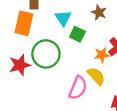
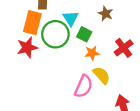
green circle: (46, 54) -> (55, 34), moved
orange star: (102, 55) -> (92, 53), moved
red star: (20, 65) -> (27, 48), moved

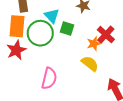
orange star: (92, 53) -> (94, 44), moved
pink semicircle: (84, 86) -> (49, 78), moved

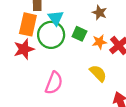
cyan triangle: (52, 16) -> (56, 18), moved
orange star: (94, 44) -> (99, 42), moved

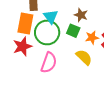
brown star: (99, 13) -> (81, 15), moved
yellow semicircle: (98, 73) -> (84, 57), moved
pink semicircle: (54, 83) -> (49, 63), moved

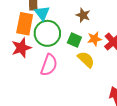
cyan triangle: (51, 17) -> (42, 13), moved
green square: (73, 31) -> (74, 40), moved

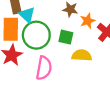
orange star: (94, 39) -> (88, 21), moved
yellow semicircle: (86, 60) -> (82, 55), turned -30

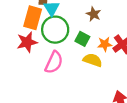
orange star: (88, 21) -> (105, 44), moved

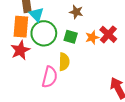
yellow semicircle: (93, 60) -> (64, 62), moved, turned 84
pink semicircle: (54, 62) -> (50, 77), moved

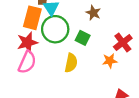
orange star: (92, 37) -> (110, 61), moved
pink semicircle: (50, 77) -> (27, 62), moved

